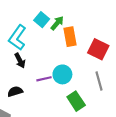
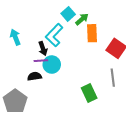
cyan L-shape: (17, 38) -> (54, 35), moved
cyan circle: (62, 74) -> (52, 65), moved
purple line: (44, 79) -> (41, 61), moved

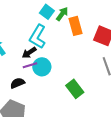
black arrow: (43, 49) -> (29, 53), turned 88
black semicircle: (34, 76) -> (18, 83), moved
green rectangle: (89, 93) -> (75, 89), moved

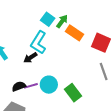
orange rectangle: (76, 26) -> (75, 33), turned -42
purple line: (30, 65) -> (31, 86), moved
cyan circle: (42, 67) -> (49, 85), moved

